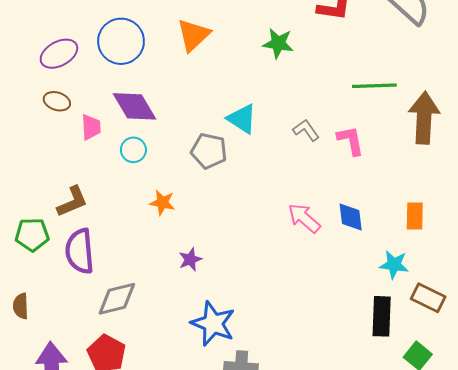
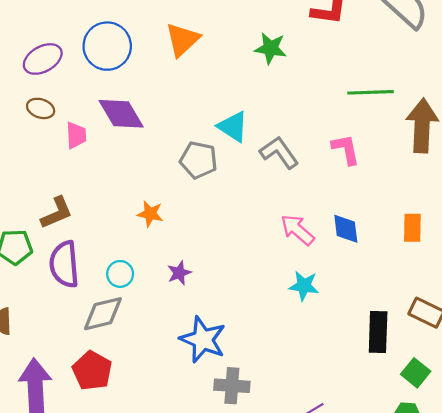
gray L-shape: (306, 130) -> (279, 152), moved, size x1.4
cyan circle: (133, 150) -> (120, 274), moved
cyan star: (394, 265) -> (304, 286), moved

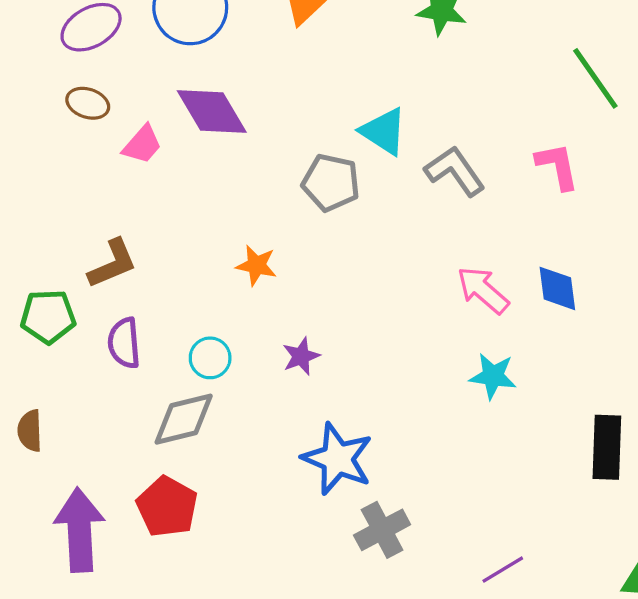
green line: (371, 92) -> (595, 78), turned 57
pink trapezoid: (76, 135) -> (142, 145), turned 44
purple semicircle: (64, 264) -> (124, 343), size x0.7
gray cross: (232, 386) -> (382, 530), turned -32

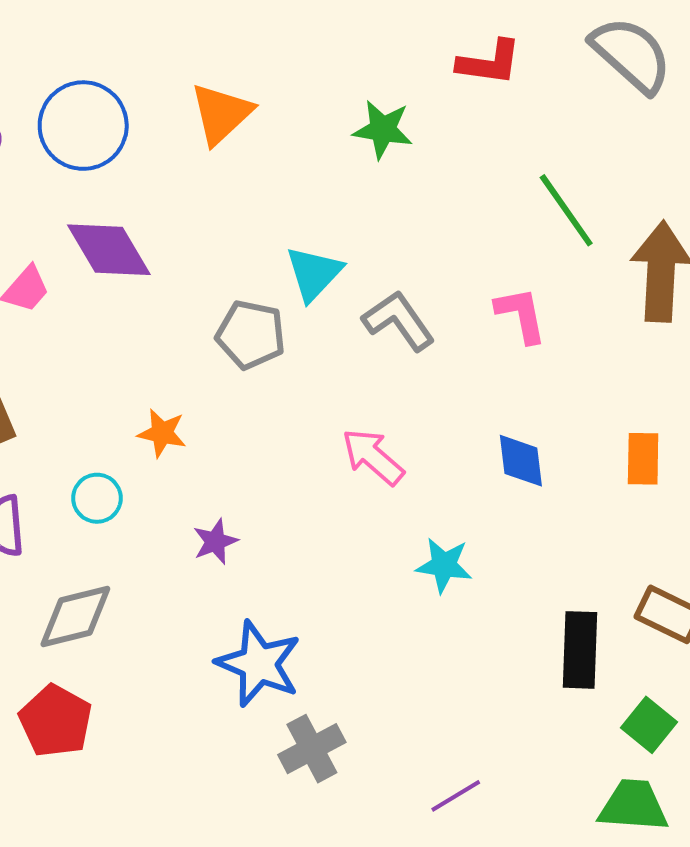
cyan triangle: (384, 131) -> (314, 273), turned 40
pink arrow: (483, 290) -> (373, 457), moved
cyan circle: (210, 358) -> (97, 498), moved

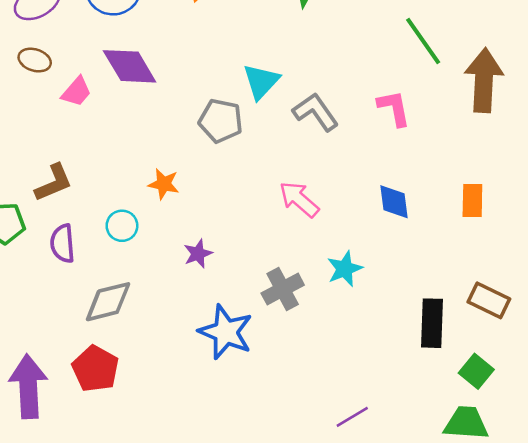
cyan star: (444, 565) -> (345, 269), turned -30
gray cross: (312, 749) -> (283, 289), moved

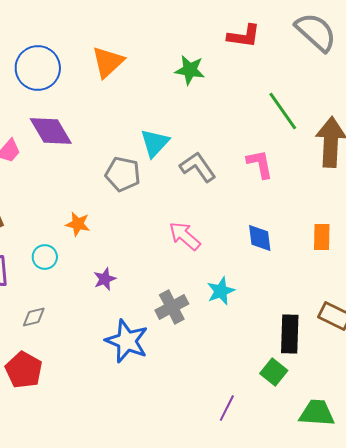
gray diamond: (108, 302) -> (34, 317), size x0.6
green square: (476, 371) -> (274, 372), moved
purple line: (352, 417) -> (227, 408), turned -32

